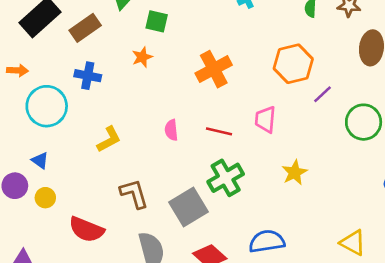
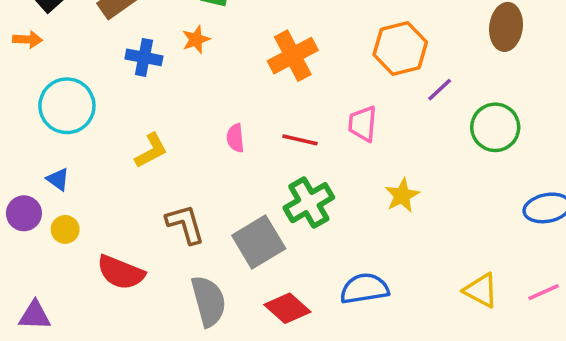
orange arrow: (17, 70) -> (28, 39), moved
blue cross: (88, 76) -> (144, 57), moved

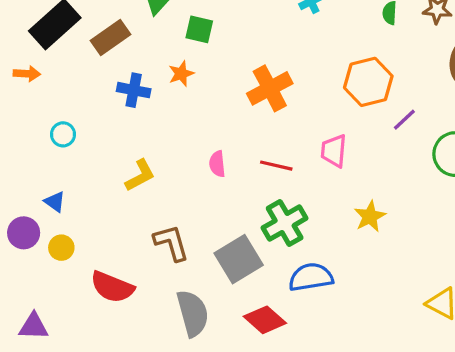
cyan circle: (67, 106) -> (63, 134), size x0.5
blue semicircle: (364, 289) -> (311, 277), moved

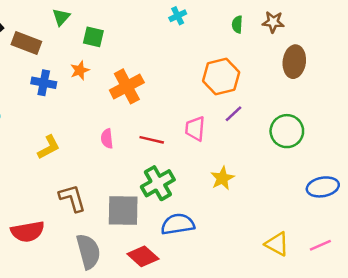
brown rectangle: (111, 38) -> (26, 43), turned 56
orange cross: (270, 88) -> (127, 86), moved
purple line: (404, 120) -> (234, 114), moved
gray square: (239, 259) -> (123, 210), turned 32
red semicircle: (112, 287) -> (28, 232), turned -32

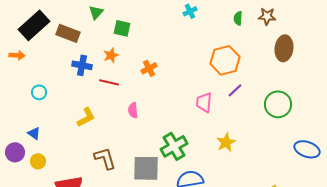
orange cross: (127, 86) -> (149, 68), size x0.6
red line: (152, 140) -> (109, 82), moved
blue ellipse: (323, 187) -> (307, 149), turned 30

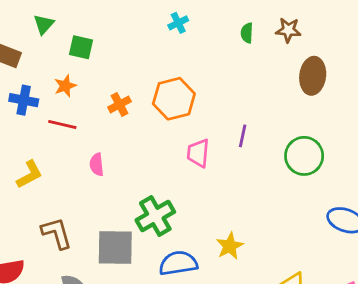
orange hexagon: (225, 60) -> (174, 99), moved
purple line: (235, 90) -> (243, 136), turned -35
yellow star: (226, 142) -> (230, 246), moved

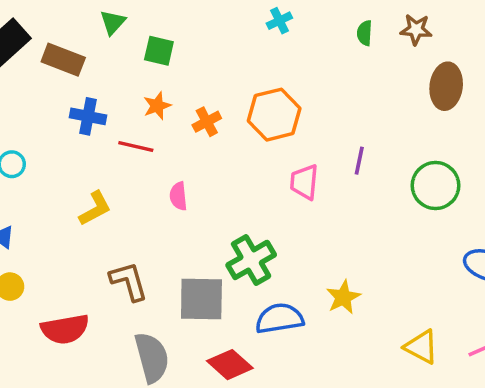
orange star: (65, 86) -> (157, 106), moved

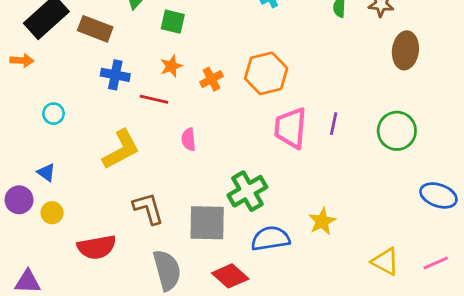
purple line: (359, 161) -> (334, 124), moved
pink trapezoid: (304, 182) -> (291, 128), size x1.4
yellow L-shape: (95, 209) -> (121, 149), size x1.4

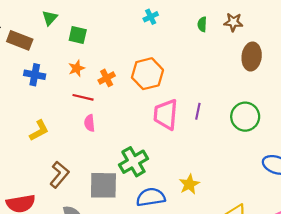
red line: (154, 99) -> (83, 97), moved
yellow L-shape: (121, 149) -> (39, 131), size x0.7
brown L-shape: (148, 208) -> (59, 175), turned 56

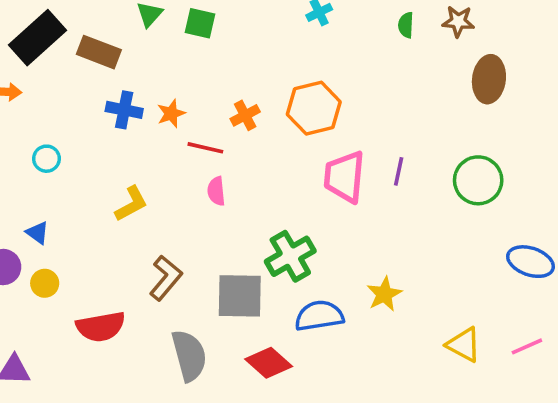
green square: (78, 35) -> (200, 23), moved
orange star: (77, 68) -> (171, 113), moved

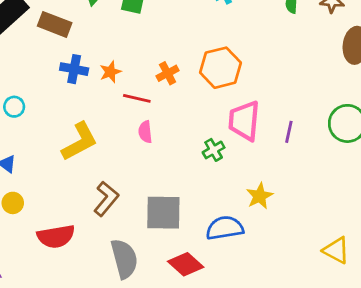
purple line: (399, 171) -> (289, 132), moved
yellow L-shape: (131, 204) -> (80, 142), size x1.4
green cross: (290, 256) -> (214, 150), moved, size x0.6
yellow star: (384, 294) -> (260, 196), moved

